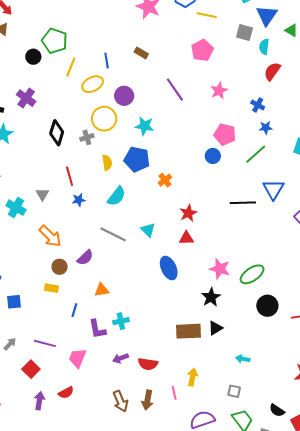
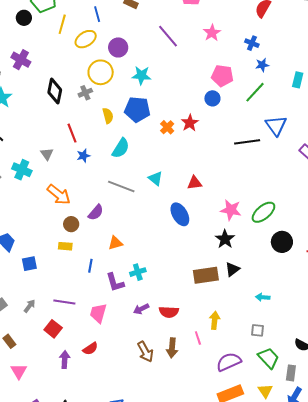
red star: (188, 213) -> (190, 123), moved

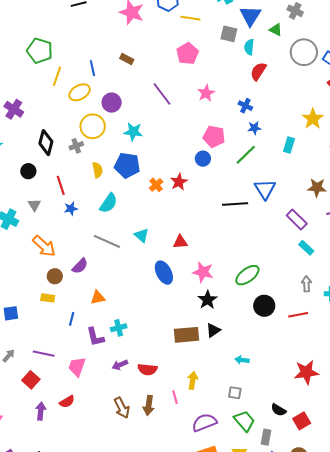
black circle: (24, 18) -> (28, 171), moved
pink star: (231, 210) -> (203, 272), moved

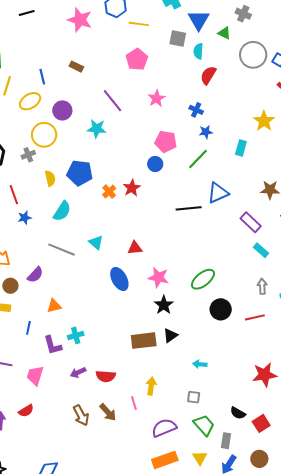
cyan star: (133, 132) -> (97, 129), moved
blue triangle: (265, 189) -> (218, 193), turned 40
brown arrow: (149, 405) -> (108, 412), turned -48

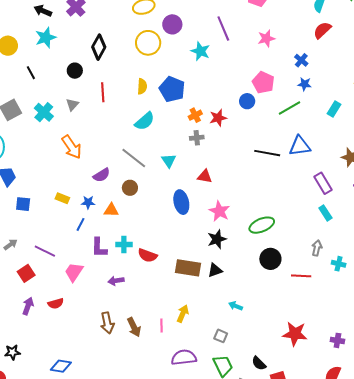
gray cross: (28, 155) -> (197, 138), moved
blue star: (25, 218) -> (88, 202), moved
brown circle: (10, 286) -> (130, 188), moved
red semicircle: (106, 376) -> (147, 255), moved

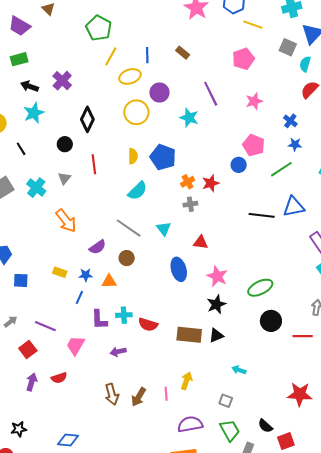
brown arrow: (134, 327) -> (139, 397), turned 60

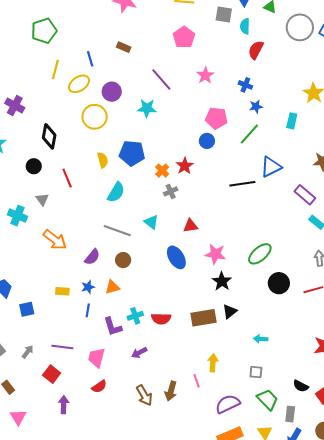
green pentagon: (99, 28) -> (44, 31), moved, turned -30
red semicircle: (59, 378) -> (99, 387), moved

